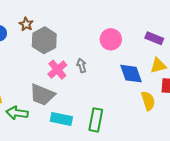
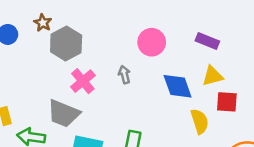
gray arrow: (82, 66) -> (124, 75), moved

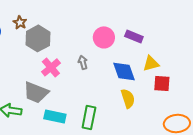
purple rectangle: (207, 41) -> (134, 36), moved
yellow semicircle: (200, 121) -> (128, 98), moved

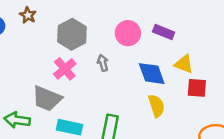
gray hexagon: (38, 38) -> (72, 34), moved
yellow triangle: (151, 63) -> (184, 64), turned 36

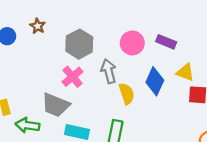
gray arrow: (103, 63) -> (109, 71), size x1.5
blue diamond: (152, 74) -> (155, 81), turned 44
yellow semicircle: (156, 106) -> (127, 94), moved

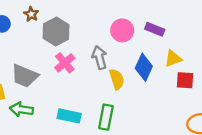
gray hexagon: (79, 44) -> (56, 31), moved
yellow triangle: (185, 72) -> (173, 59), turned -42
gray trapezoid: (56, 105) -> (25, 76), moved

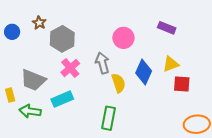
purple rectangle: (155, 29) -> (167, 28), moved
cyan rectangle: (69, 116) -> (62, 99), moved, turned -35

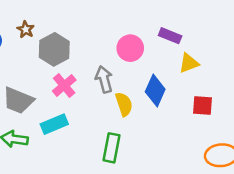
purple rectangle: (167, 28) -> (170, 36), moved
yellow triangle: (171, 64) -> (189, 63), moved

